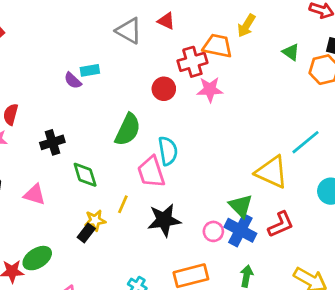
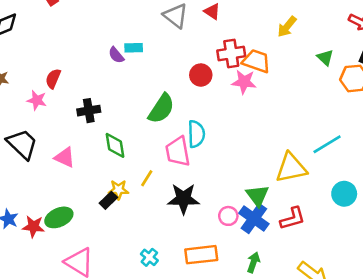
orange trapezoid: (217, 46) -> (256, 61), moved
yellow triangle: (272, 172) -> (291, 168), turned -44

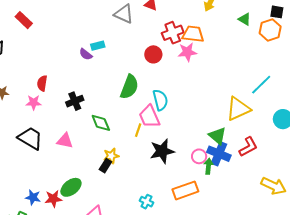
yellow line: (147, 178) -> (138, 130), moved
green arrow: (253, 262) -> (208, 166), moved

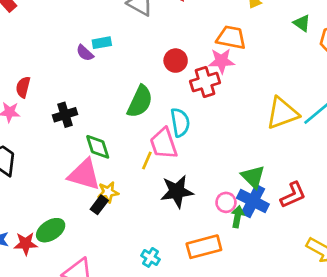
red cross: (173, 33) -> (205, 82), moved
yellow triangle: (238, 109) -> (282, 113), moved
pink triangle: (65, 141) -> (84, 174), moved, size x1.5

